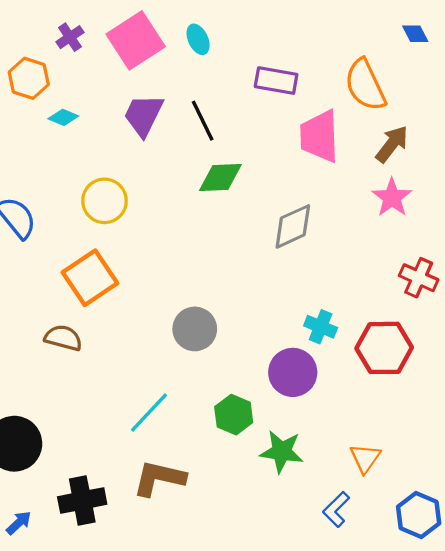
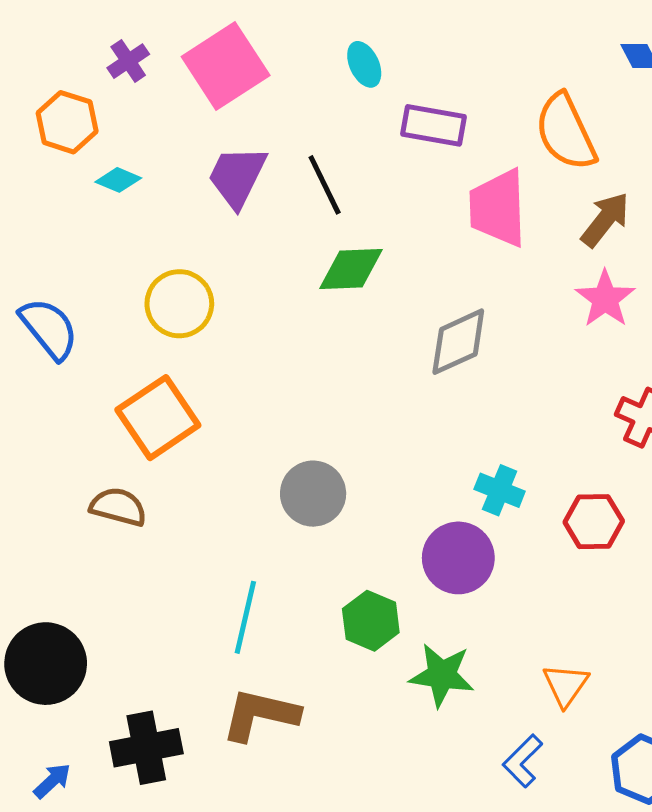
cyan ellipse: (198, 39) -> (364, 64), moved
red hexagon: (384, 348) -> (594, 522), size x0.7
cyan line: (149, 412) -> (245, 617), turned -30

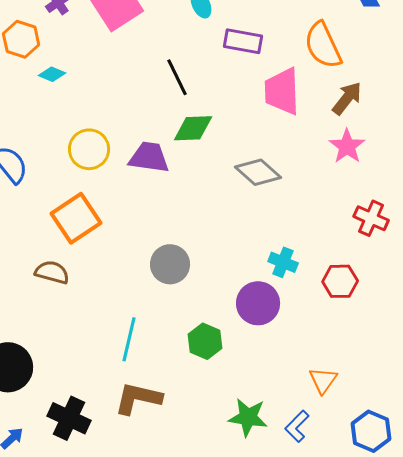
purple trapezoid: (237, 177) -> (149, 157), moved, turned 72
gray diamond: (458, 342) -> (258, 172), turned 66
green star: (442, 675) -> (248, 417), moved
black cross: (146, 748) -> (69, 418), turned 36

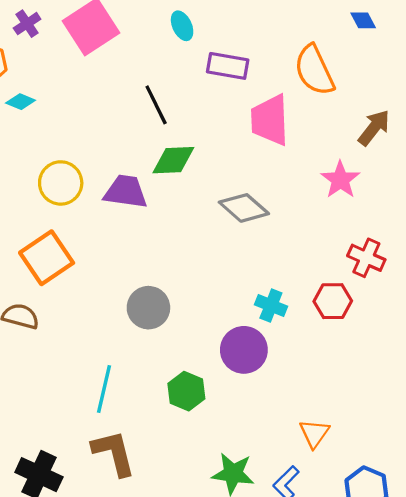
brown arrow: (347, 98) -> (374, 128), moved
red hexagon: (340, 281) -> (333, 301), moved
brown L-shape: (138, 398) -> (114, 453), turned 63

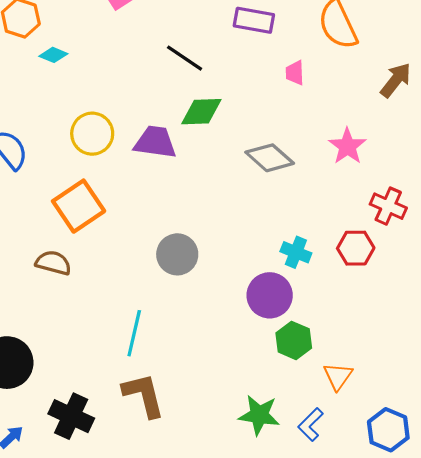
black line: (156, 105) -> (185, 58), turned -30
pink trapezoid: (270, 120) -> (295, 73), size x0.5
pink star: (340, 180) -> (347, 146), moved
green hexagon: (186, 391) -> (294, 340), moved

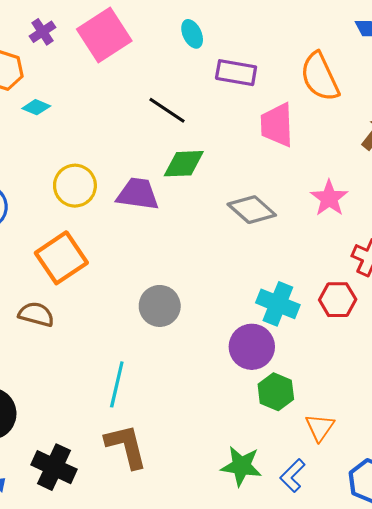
pink trapezoid: (295, 73) -> (277, 125), size x1.8
cyan cross: (296, 252) -> (278, 304), size x1.4

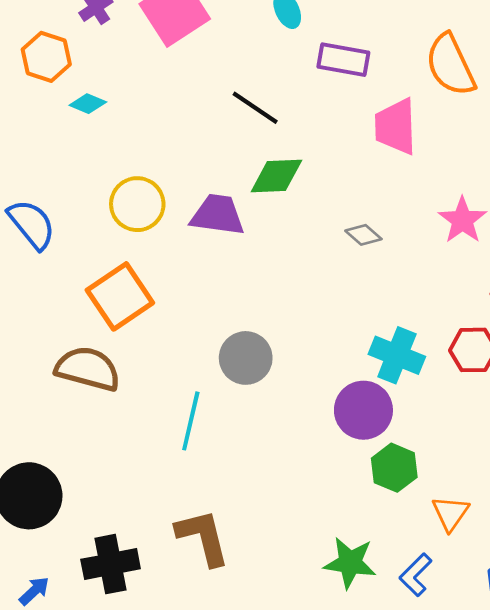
gray diamond: (252, 210) -> (363, 235), size x0.6
brown semicircle: (36, 314) -> (88, 369), size x1.4
cyan line: (117, 384) -> (191, 421), moved
black cross: (54, 467) -> (111, 564), turned -36

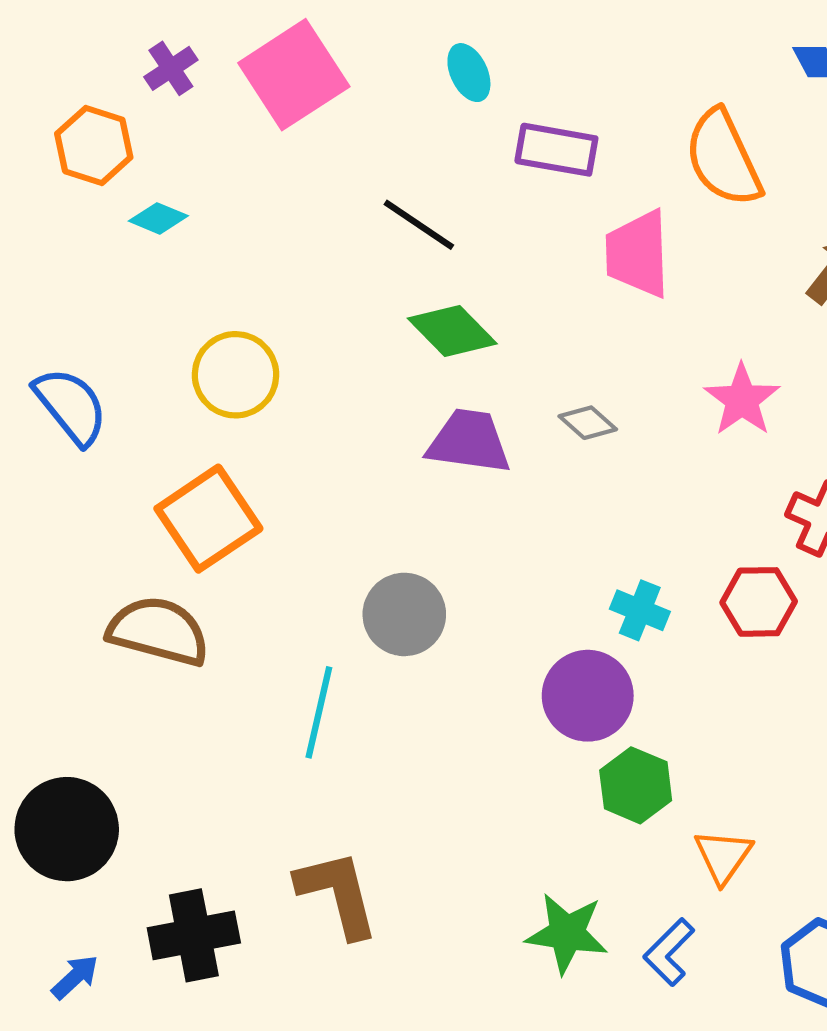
green diamond: (276, 176) -> (452, 331), turned 48
purple trapezoid: (218, 215) -> (469, 441), moved
cyan cross: (397, 355) -> (640, 610), size x0.7

